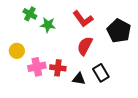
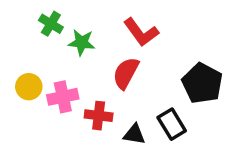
black pentagon: (119, 31) -> (202, 83), moved
red semicircle: (85, 46) -> (126, 73), moved
pink cross: (37, 67) -> (63, 97), moved

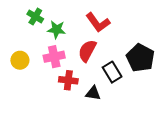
pink cross: (63, 97) -> (54, 57), moved
black rectangle: (172, 124) -> (112, 72), moved

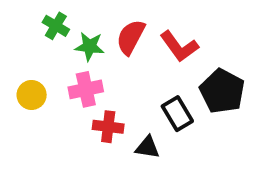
red L-shape: (98, 22) -> (179, 46), moved
red semicircle: (87, 51) -> (131, 37), moved

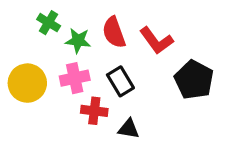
red semicircle: (131, 37) -> (114, 32), turned -48
yellow circle: (32, 95) -> (27, 83), size x1.5
black rectangle: (177, 114) -> (120, 81), moved

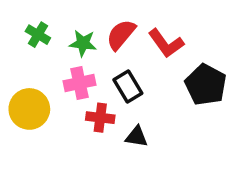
green cross: (49, 23) -> (38, 35), moved
red semicircle: (114, 32) -> (121, 35), turned 60
yellow circle: (27, 83) -> (29, 109), moved

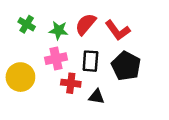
black pentagon: (206, 85) -> (126, 66), moved
black rectangle: (128, 86) -> (90, 61), turned 35

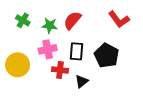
red L-shape: (117, 30) -> (119, 19), moved
black triangle: (97, 97) -> (82, 81), turned -48

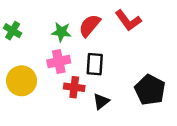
red L-shape: (119, 19) -> (128, 20), moved
green cross: (23, 20) -> (13, 31), moved
black pentagon: (107, 56) -> (150, 90), moved

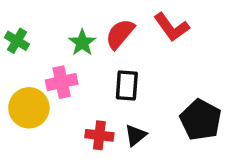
green star: (61, 32) -> (82, 43), turned 30
pink cross: (59, 62) -> (62, 82), moved
red cross: (74, 87) -> (99, 135), moved

